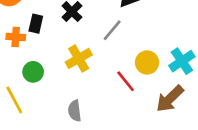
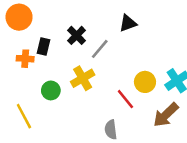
gray line: (112, 30) -> (100, 49), moved
green circle: (33, 72) -> (51, 90), moved
gray semicircle: (75, 111) -> (111, 130), moved

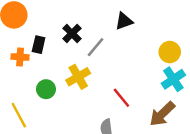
yellow circle: (145, 82) -> (170, 52), moved

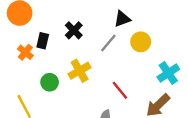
gray line: (95, 47) -> (108, 43), moved
yellow circle: (170, 52) -> (141, 42), moved
orange cross: (20, 57) -> (25, 52), turned 35

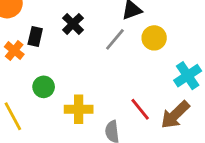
yellow cross: (80, 71) -> (79, 109), moved, turned 30
red line: (120, 90) -> (140, 109), moved

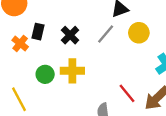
black cross: (73, 24) -> (70, 35), moved
yellow cross: (79, 109) -> (72, 71), moved

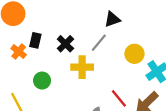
yellow circle: (139, 33) -> (134, 54), moved
yellow cross: (72, 71) -> (82, 67), moved

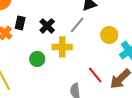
green circle: (42, 81) -> (37, 59), moved

